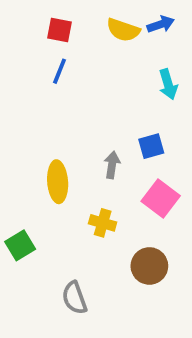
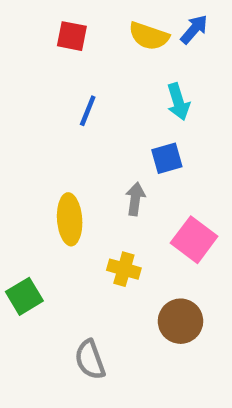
blue arrow: (161, 24) -> (194, 29), turned -30
blue line: (59, 71) -> (88, 111), moved
cyan arrow: (168, 84) -> (178, 102), moved
blue square: (151, 146) -> (167, 158), moved

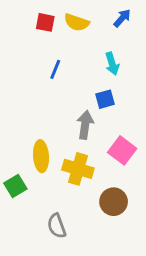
yellow semicircle: (149, 36) -> (77, 22), moved
gray arrow: (135, 199) -> (85, 125), size x1.4
yellow ellipse: (70, 219) -> (41, 156), moved
yellow cross: (124, 269) -> (78, 169), size x1.5

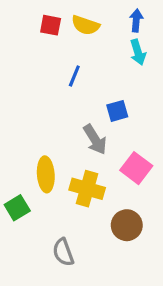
blue arrow: (122, 18) -> (136, 20), turned -36
cyan arrow: (112, 64) -> (138, 52), moved
blue line: (55, 69) -> (74, 76), moved
gray arrow: (85, 125) -> (95, 139), turned 140

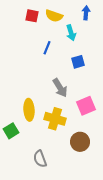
cyan arrow: (138, 52) -> (71, 33), moved
blue square: (117, 111) -> (78, 62), moved
pink square: (136, 168) -> (86, 106), turned 30

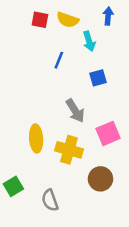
green square: (11, 131) -> (13, 186), moved

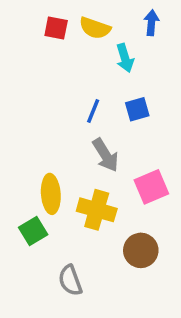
blue line: (59, 60) -> (93, 111), moved
green square: (13, 186) -> (33, 231), moved

